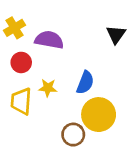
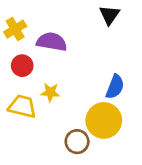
black triangle: (116, 34) -> (109, 15), moved
blue semicircle: (85, 83) -> (115, 87), moved
yellow trapezoid: (21, 101) -> (22, 106), turned 100

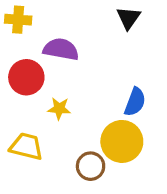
yellow cross: (15, 29) -> (18, 20), moved, turned 35
red circle: (22, 66) -> (26, 77), size x1.4
yellow trapezoid: (22, 106) -> (26, 146), moved

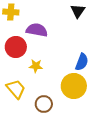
yellow trapezoid: (26, 146) -> (16, 89), turned 35
brown circle: (91, 166) -> (44, 104), moved

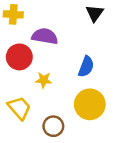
blue semicircle: (82, 62) -> (86, 67), moved

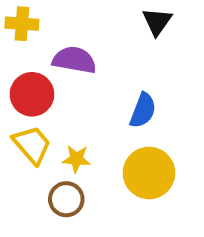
yellow star: (44, 80) -> (76, 159), moved
yellow trapezoid: (19, 108) -> (32, 145), moved
brown circle: (53, 126) -> (66, 199), moved

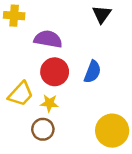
red circle: (32, 94) -> (55, 72), moved
yellow trapezoid: (32, 145) -> (21, 94), turned 84
yellow circle: (149, 173) -> (112, 131), moved

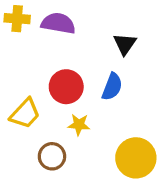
black triangle: (102, 14) -> (125, 44), moved
purple semicircle: (48, 39) -> (58, 23), moved
yellow star: (49, 103) -> (79, 125), moved

